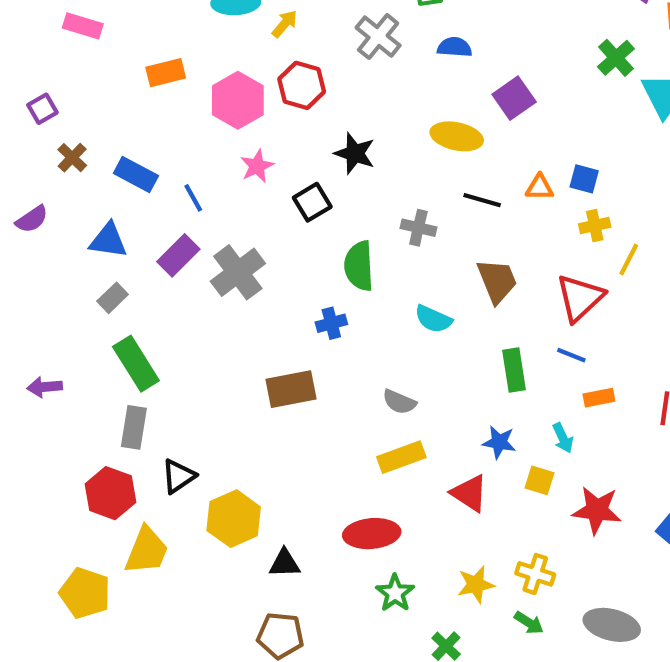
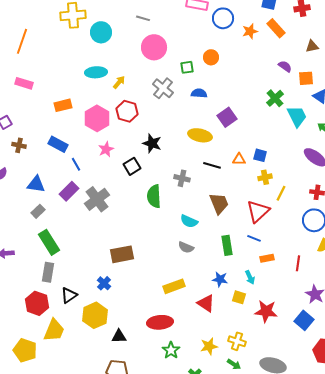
brown cross: (72, 158) -> (19, 145), turned -32
blue rectangle: (136, 175) -> (58, 144), moved
blue cross: (331, 323) -> (104, 283), moved, turned -32
gray semicircle: (399, 402) -> (186, 247), moved

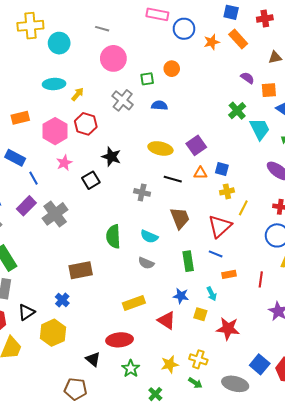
purple square: (227, 117) -> (196, 145), moved
green semicircle: (154, 196) -> (113, 236), moved
blue square: (304, 320) -> (260, 364), moved
black triangle: (119, 336) -> (93, 359), moved, turned 42

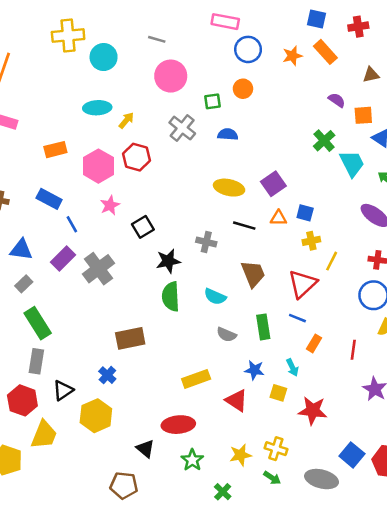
blue circle: (184, 29) -> (248, 49), moved
black star: (111, 157) -> (168, 261), moved, turned -30
gray semicircle: (146, 263) -> (226, 335), moved
orange rectangle: (229, 274) -> (314, 343), turned -48

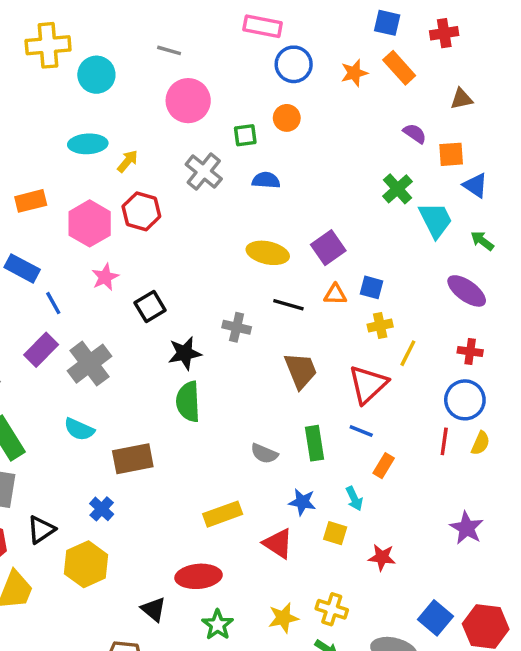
cyan semicircle: (215, 297) -> (79, 429), moved
red line: (353, 350) -> (444, 441), moved
red star: (313, 411) -> (382, 557), size x0.7

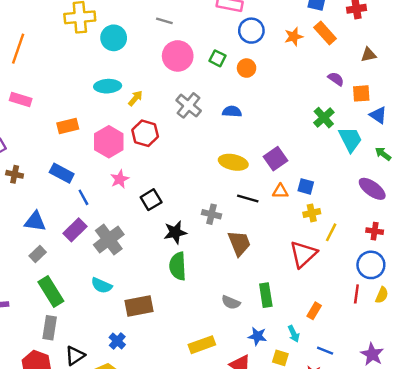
green square: (245, 135) -> (218, 58), moved, turned 35
brown trapezoid: (301, 370) -> (239, 243), moved
blue line: (361, 431) -> (325, 351), moved

